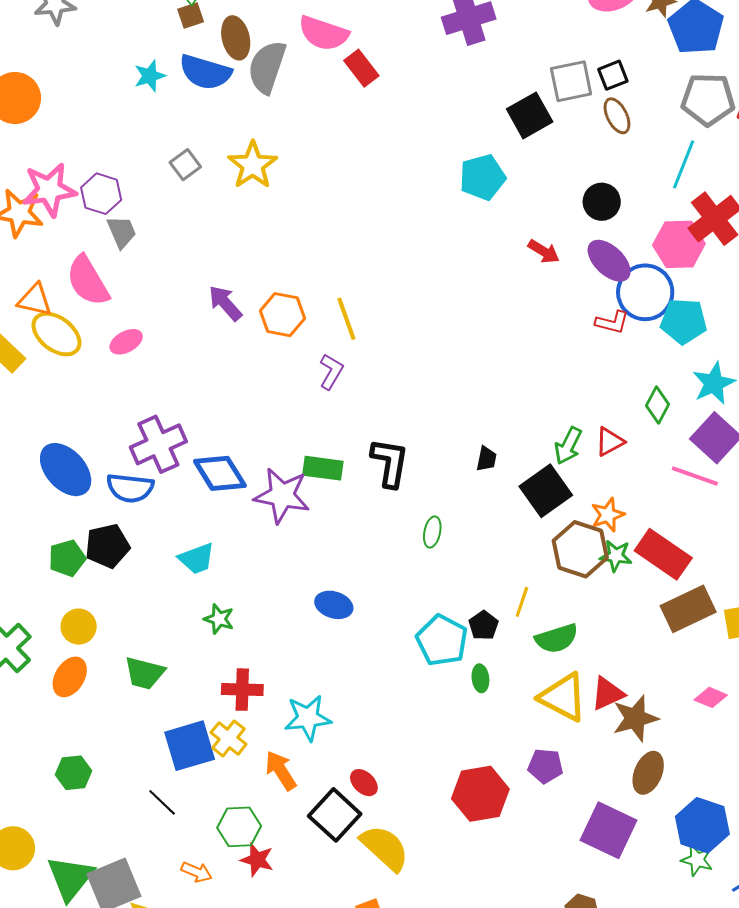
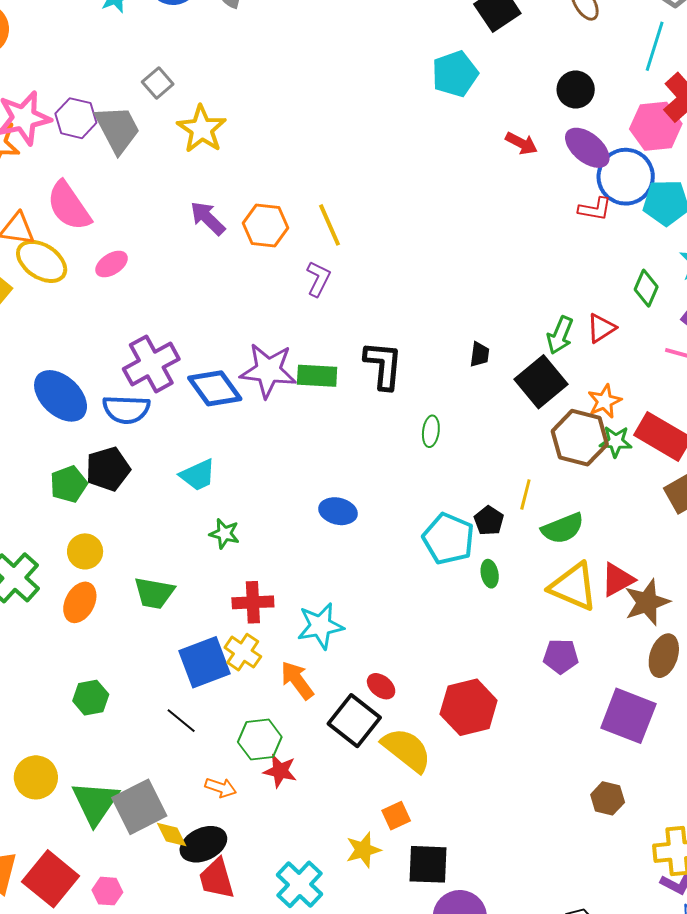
yellow star: (253, 165) -> (202, 129), moved
gray trapezoid: (122, 232) -> (118, 129), moved, size x1.5
purple star: (282, 495) -> (268, 371), moved
red hexagon: (480, 794) -> (469, 707), moved

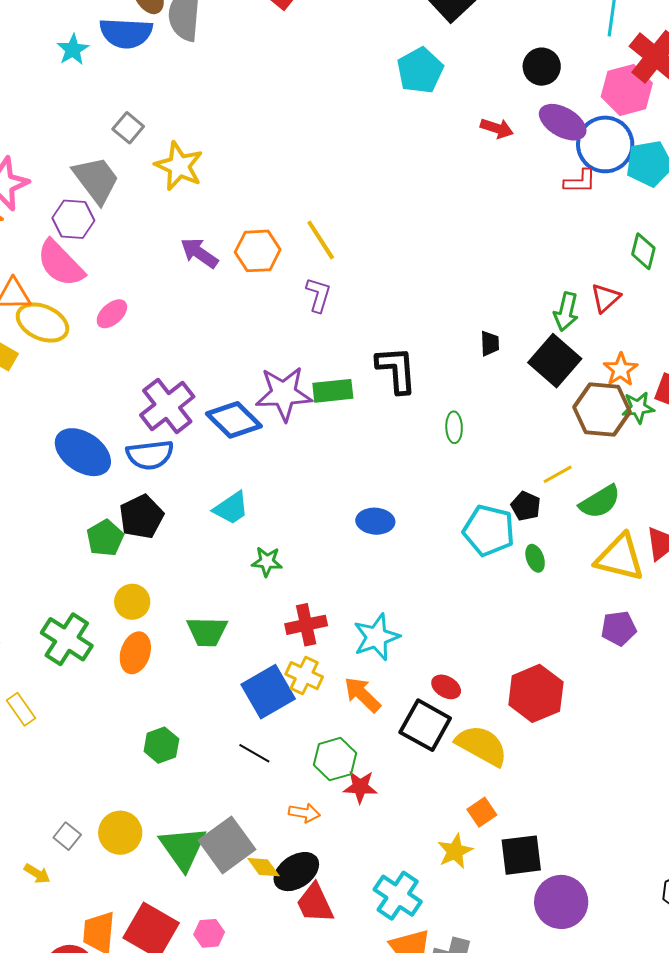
purple hexagon: (76, 118) -> (73, 219), moved
yellow line: (525, 494) -> (558, 474), turned 56

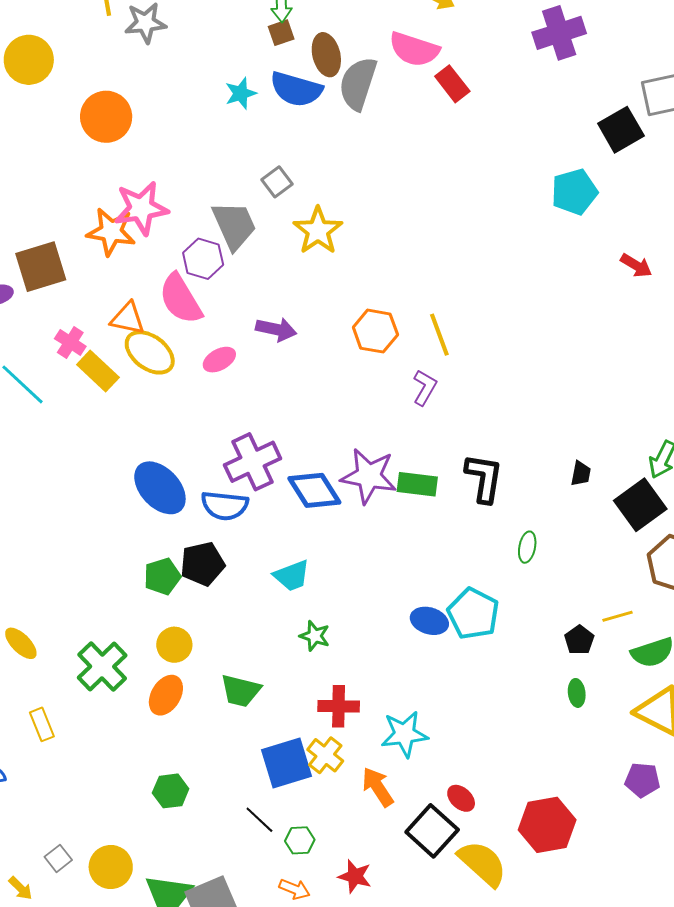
purple arrow: (199, 253) -> (276, 329), moved, turned 144
cyan pentagon: (489, 530) -> (473, 614), moved
green hexagon: (335, 759) -> (300, 840), moved, size x0.7

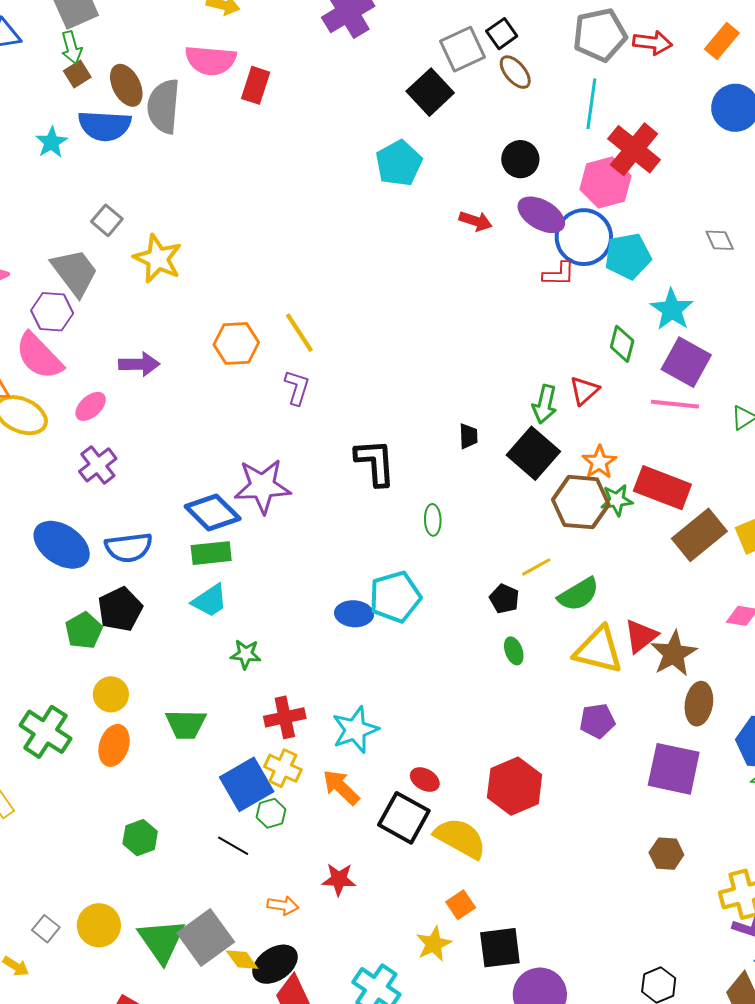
red rectangle: (452, 84) -> (256, 85), turned 69
purple cross: (253, 462) -> (98, 465), moved, size x0.7
green rectangle: (417, 484) -> (211, 553), moved
cyan pentagon: (473, 614) -> (395, 597), turned -30
green hexagon: (300, 840) -> (271, 813), moved

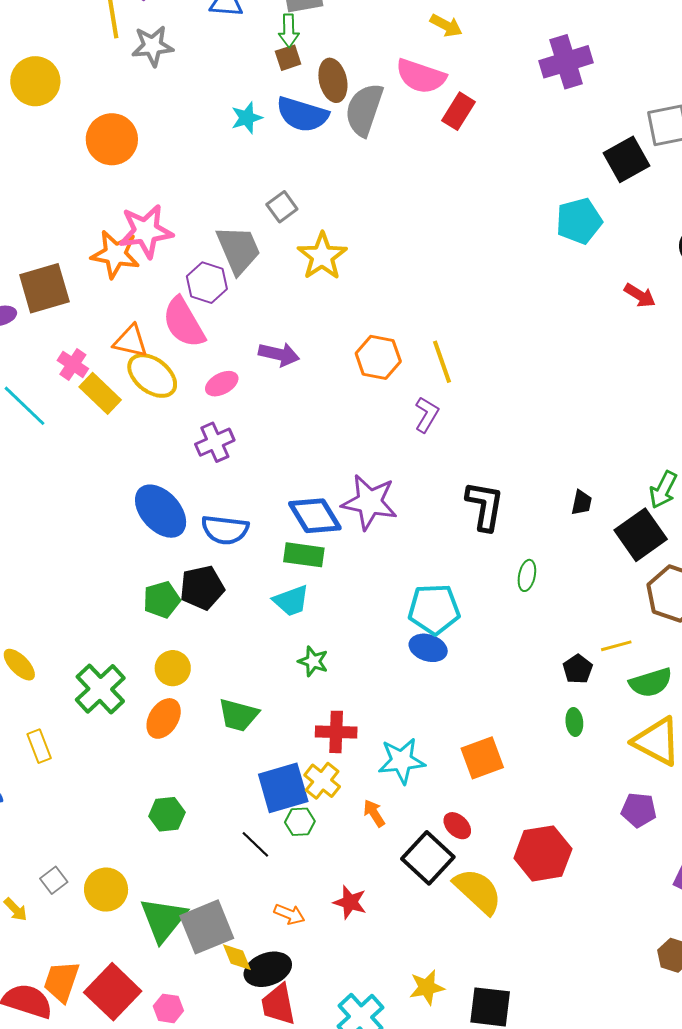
cyan pentagon: (395, 597) -> (434, 609), moved
orange arrow: (341, 787) -> (374, 813), size x0.7
orange square: (461, 905) -> (482, 758), moved, size x1.5

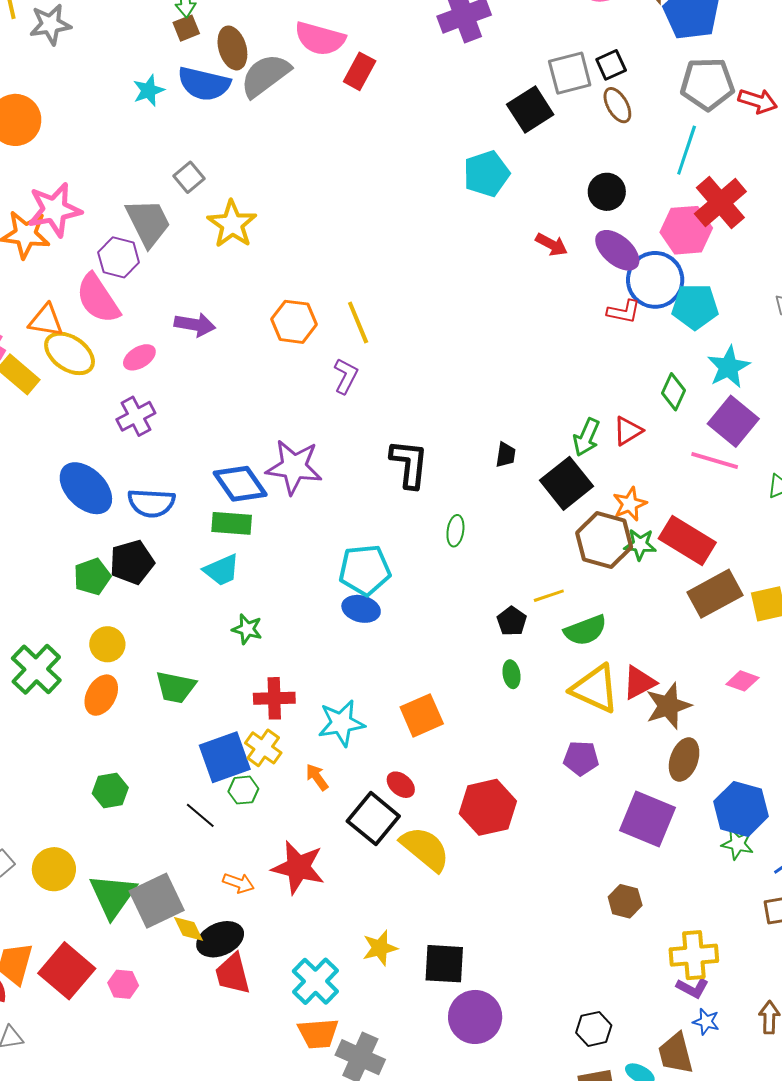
gray semicircle: (364, 110) -> (265, 75), turned 38
red star: (350, 902) -> (298, 867), size x1.6

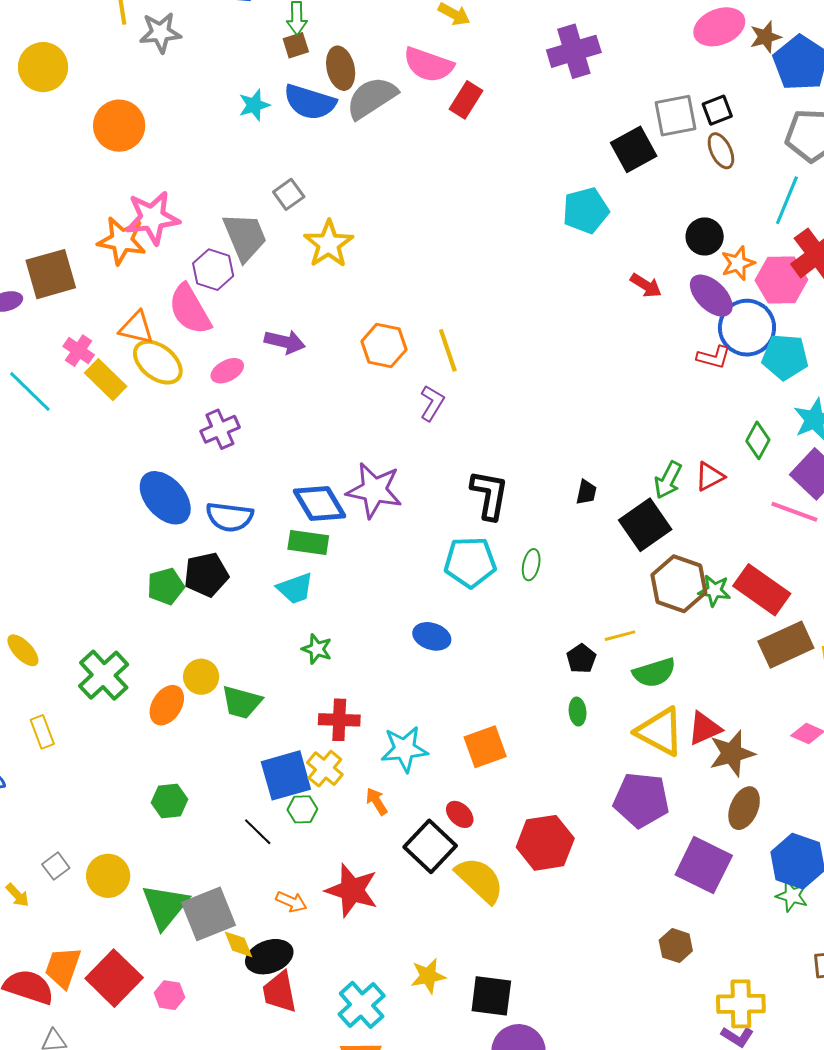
orange star: (630, 504) -> (738, 263), moved
cyan pentagon: (365, 570) -> (470, 562), moved
yellow circle: (107, 644) -> (201, 677), moved
purple pentagon: (581, 758) -> (641, 800), size x1.6

